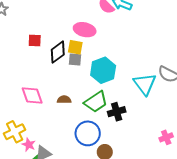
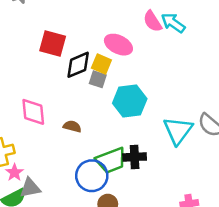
red square: (35, 41) -> (53, 44), size x1.5
green trapezoid: (96, 102) -> (111, 160), moved

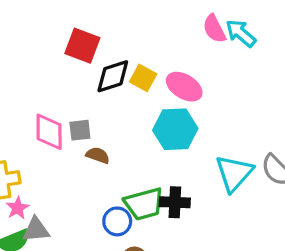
pink ellipse: (118, 45) -> (184, 87), moved
gray square: (98, 79) -> (80, 130), moved, turned -30
blue circle: (92, 176) -> (117, 221), size x0.7

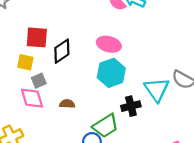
yellow square: (143, 78) -> (25, 62), moved
gray square: (80, 130) -> (39, 81), moved
black cross: (175, 202) -> (131, 106), moved

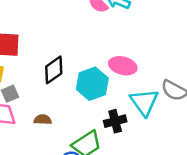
pink ellipse: (109, 44) -> (123, 66), moved
black diamond: (62, 51) -> (54, 70), moved

